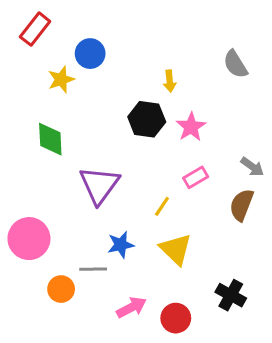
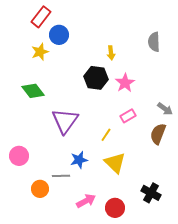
red rectangle: (35, 29) -> (41, 17), moved
gray semicircle: (235, 64) -> (154, 42), turned 30
green diamond: (50, 139) -> (33, 91), turned -35
pink circle: (29, 239) -> (19, 156), size x0.7

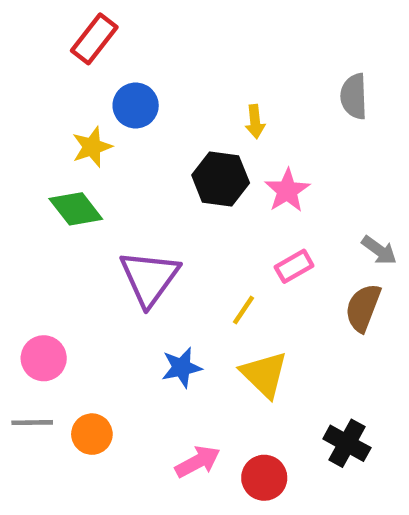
blue circle: (59, 35) -> (136, 106), moved
yellow star: (40, 52) -> (92, 147), moved
gray line: (61, 176) -> (32, 423), moved

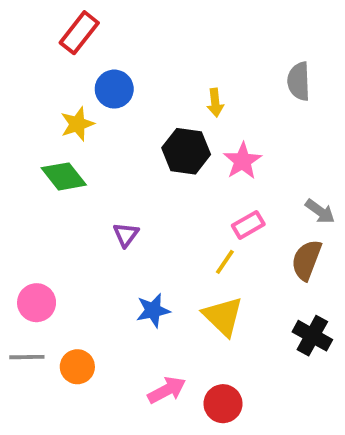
purple triangle: (149, 278) -> (126, 235), size x0.5
yellow line: (244, 310) -> (225, 262), moved
black cross: (347, 443) -> (312, 336), moved

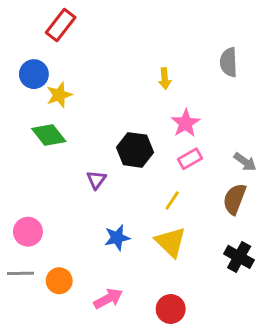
blue circle: (114, 89) -> (34, 74), moved
black hexagon: (186, 151) -> (135, 150), moved
pink rectangle: (248, 225) -> (190, 159), moved
pink arrow: (167, 390) -> (108, 299), moved

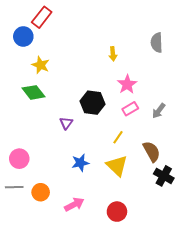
blue circle: (34, 74) -> (23, 36), moved
yellow star: (59, 95) -> (41, 65), turned -30
gray arrow: (245, 162) -> (159, 111), moved, turned 91
brown semicircle: (235, 199) -> (152, 152), moved, turned 130

